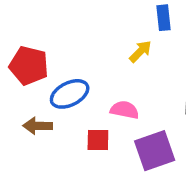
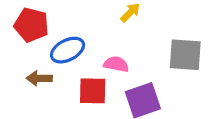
red square: (98, 140) -> (93, 91), size x1.4

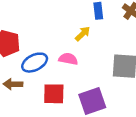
pink semicircle: (116, 64) -> (68, 59), moved

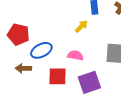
pink semicircle: (68, 59) -> (75, 55), moved

